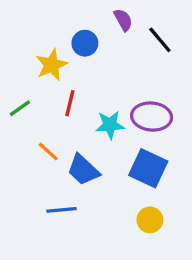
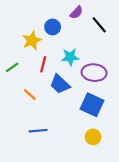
purple semicircle: (123, 20) -> (76, 12), turned 72
cyan star: (110, 125) -> (70, 57), moved
blue trapezoid: (83, 170) -> (60, 84), moved

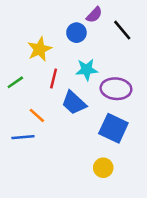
blue circle: (53, 27) -> (76, 33), moved
blue line: (38, 131) -> (23, 137), moved
yellow circle: (93, 137) -> (103, 168), moved

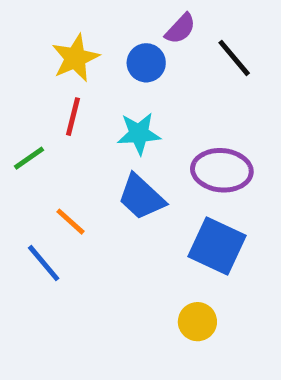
yellow star: (40, 49) -> (75, 58), moved
cyan star: (87, 70) -> (139, 134), moved
red line: (54, 79) -> (73, 117), moved
blue line: (23, 137) -> (44, 263), turned 55

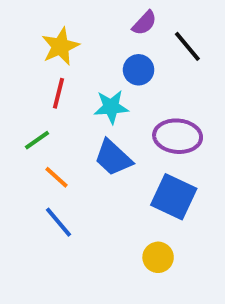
blue circle: (146, 63) -> (139, 70), moved
green line: (29, 158) -> (37, 140), moved
blue line: (44, 263) -> (58, 222), moved

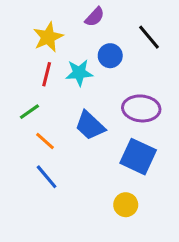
purple semicircle: (144, 23) -> (95, 17), moved
cyan star: (111, 107) -> (79, 73), moved

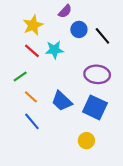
black line: (149, 37) -> (102, 36), moved
blue circle: (110, 56) -> (79, 29), moved
red line: (47, 74) -> (32, 51), turned -63
blue trapezoid: (90, 126) -> (62, 101), moved

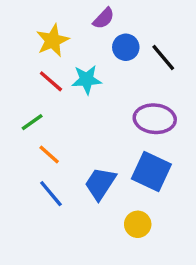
blue trapezoid: (62, 101) -> (100, 183), moved, turned 80

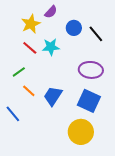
purple semicircle: (104, 18) -> (51, 12), moved
blue trapezoid: (100, 183) -> (53, 96), moved
blue line: (51, 194) -> (13, 114), moved
yellow circle: (138, 224) -> (81, 132), size x1.6

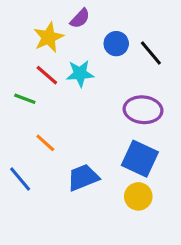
green line: (19, 72) -> (25, 99), moved, turned 56
blue trapezoid: (53, 96) -> (83, 178), moved, turned 35
yellow circle: (81, 132) -> (138, 196), moved, size x0.7

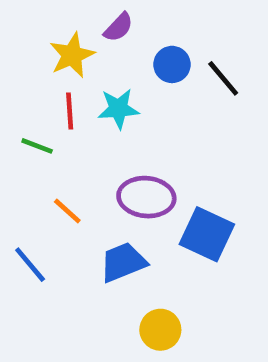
red line: (47, 75) -> (70, 111), turned 45
purple ellipse: (143, 110) -> (146, 197), moved
yellow circle: (138, 196) -> (160, 330), moved

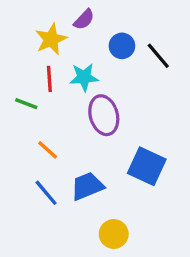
purple ellipse: (146, 197) -> (104, 115), moved, turned 69
blue line: (30, 265) -> (46, 193), moved

